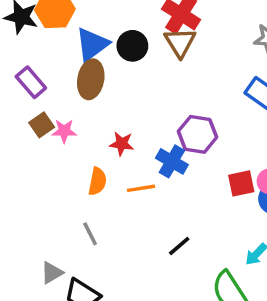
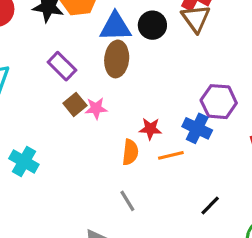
blue triangle: (92, 44) -> (115, 27), turned 40
red star: (122, 144) -> (150, 129), moved

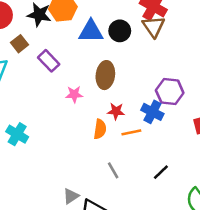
brown ellipse: (117, 59) -> (105, 75), moved
brown square: (75, 104) -> (19, 44), moved
gray line: (127, 201) -> (113, 170), moved

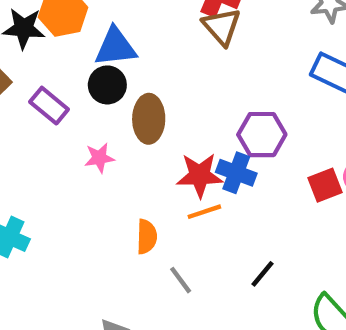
black circle: (120, 31) -> (107, 85), moved
red star: (116, 111) -> (200, 175), moved, size x1.5
orange semicircle: (100, 129) -> (147, 237), moved

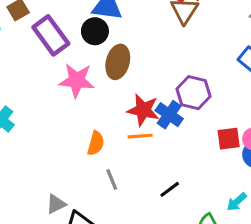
purple rectangle: (49, 106) -> (51, 35), size x1.4
pink star: (99, 158) -> (77, 80), size x1.6

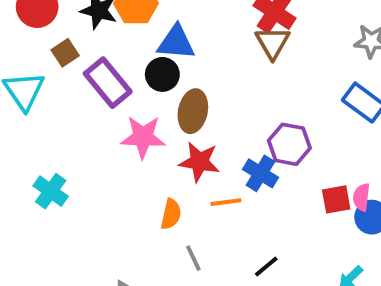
red star: (143, 110) -> (199, 162), moved

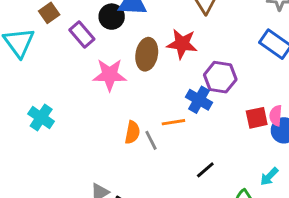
black circle: (162, 74) -> (112, 17), moved
purple rectangle: (108, 83) -> (82, 34), size x0.7
red star: (199, 162) -> (182, 44), moved
gray line: (193, 258) -> (151, 140), moved

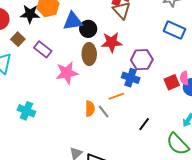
black circle: (112, 17) -> (88, 29), moved

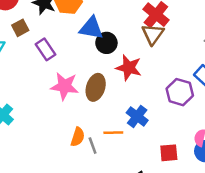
brown ellipse: (89, 54) -> (96, 87), moved
purple hexagon: (142, 60) -> (180, 92), moved
red square: (172, 82) -> (169, 153), moved

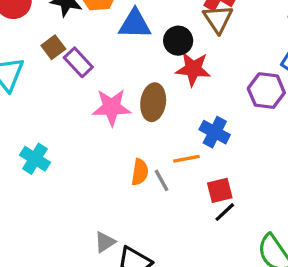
brown square: (20, 28) -> (53, 47), moved
black circle: (106, 43) -> (178, 41), moved
red square: (169, 153) -> (220, 190), moved

